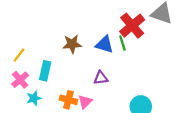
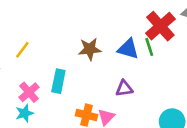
yellow line: (19, 55) -> (22, 50), moved
cyan star: (34, 98) -> (24, 113), moved

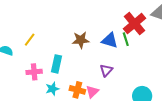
purple triangle: (124, 88) -> (106, 70), turned -40
pink cross: (29, 92) -> (34, 72), turned 35
cyan star: (24, 113) -> (52, 89), moved

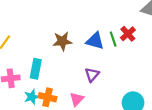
red cross: (135, 24) -> (128, 34), moved, size x0.6
orange cross: (77, 90) -> (47, 97), moved

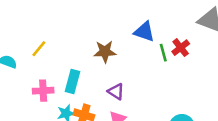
blue triangle: (95, 41) -> (144, 32), moved
purple triangle: (92, 75) -> (116, 92), moved, turned -42

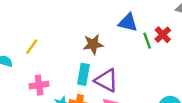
cyan rectangle: (72, 81) -> (83, 74), moved
purple triangle: (116, 92) -> (106, 80), size x1.5

